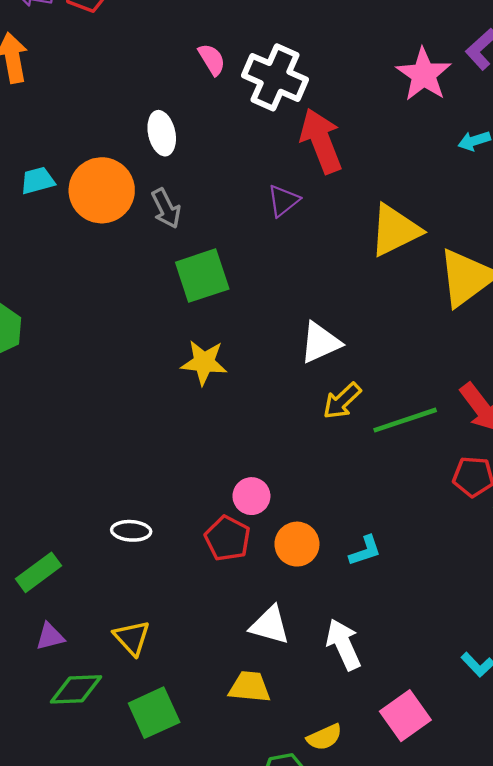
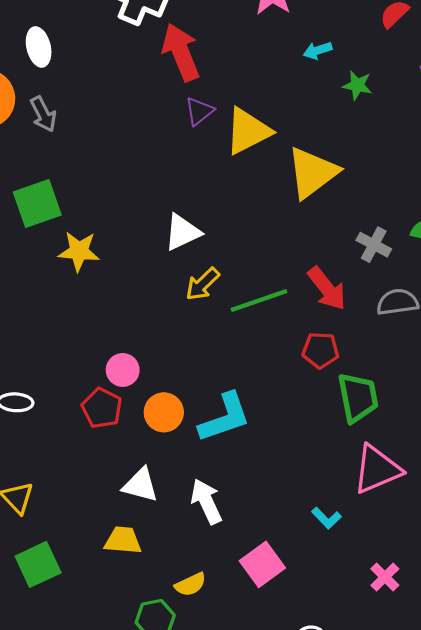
purple triangle: (283, 201) -> (199, 111), moved
green square: (202, 276) -> (37, 203), moved
cyan L-shape: (365, 551) -> (225, 418), size x1.8

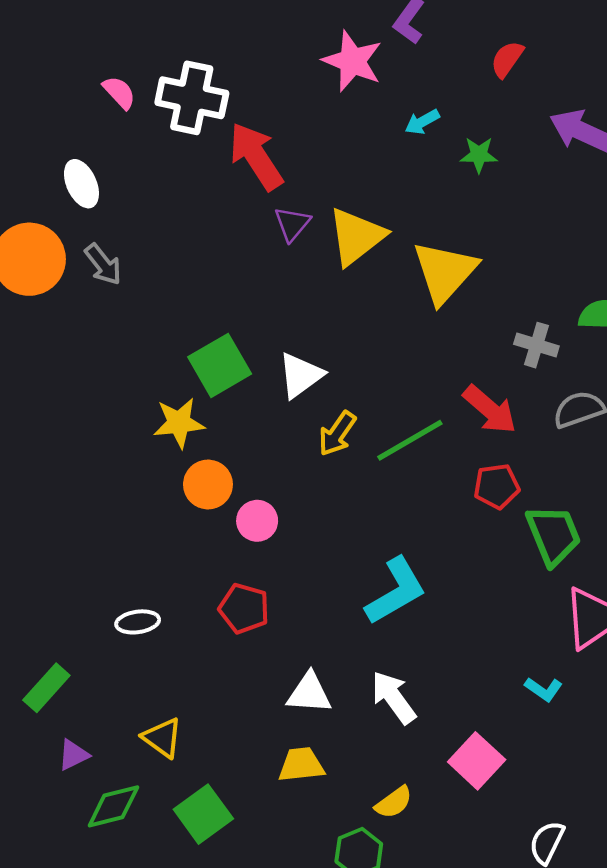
green square: (37, 203) -> (220, 365), moved
pink circle: (123, 370) -> (257, 521), moved
orange circle: (164, 412) -> (208, 485), moved

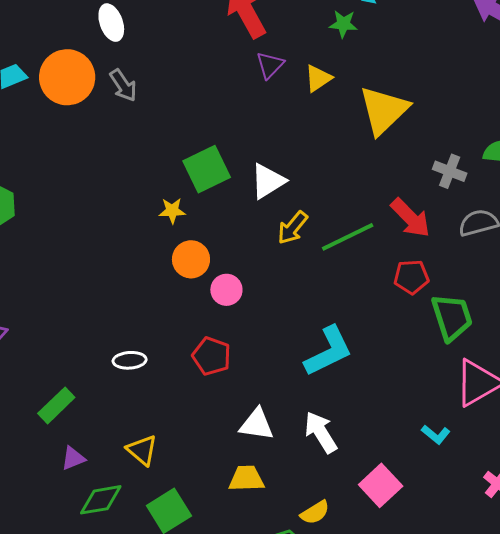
green star: (479, 155) -> (343, 24), moved
yellow triangle: (356, 237) -> (318, 78), size x0.6
yellow star: (179, 423) -> (172, 211), size x0.7

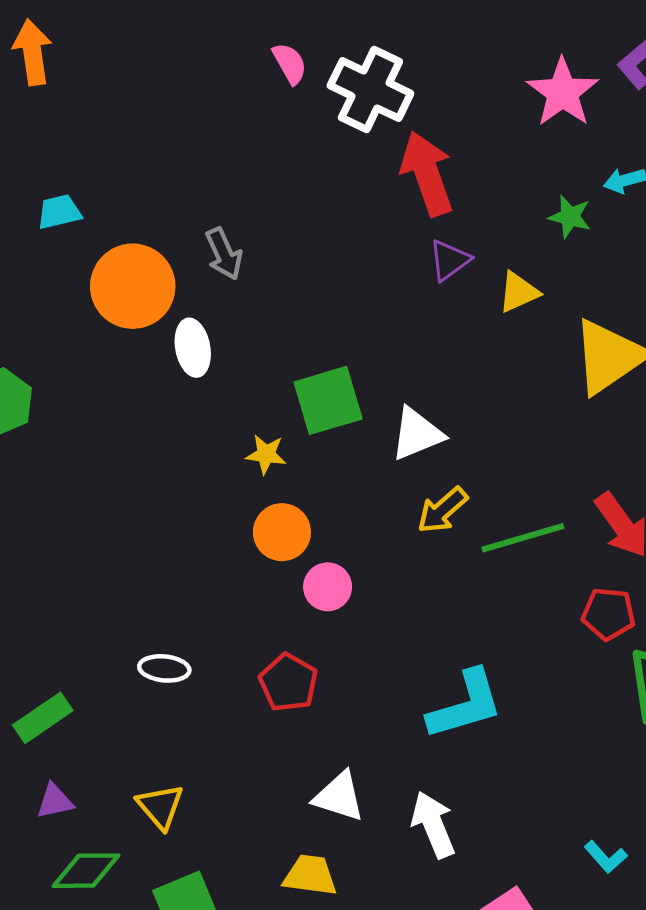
white ellipse: (111, 23) -> (193, 348), moved
orange circle: (67, 77) -> (133, 286), moved

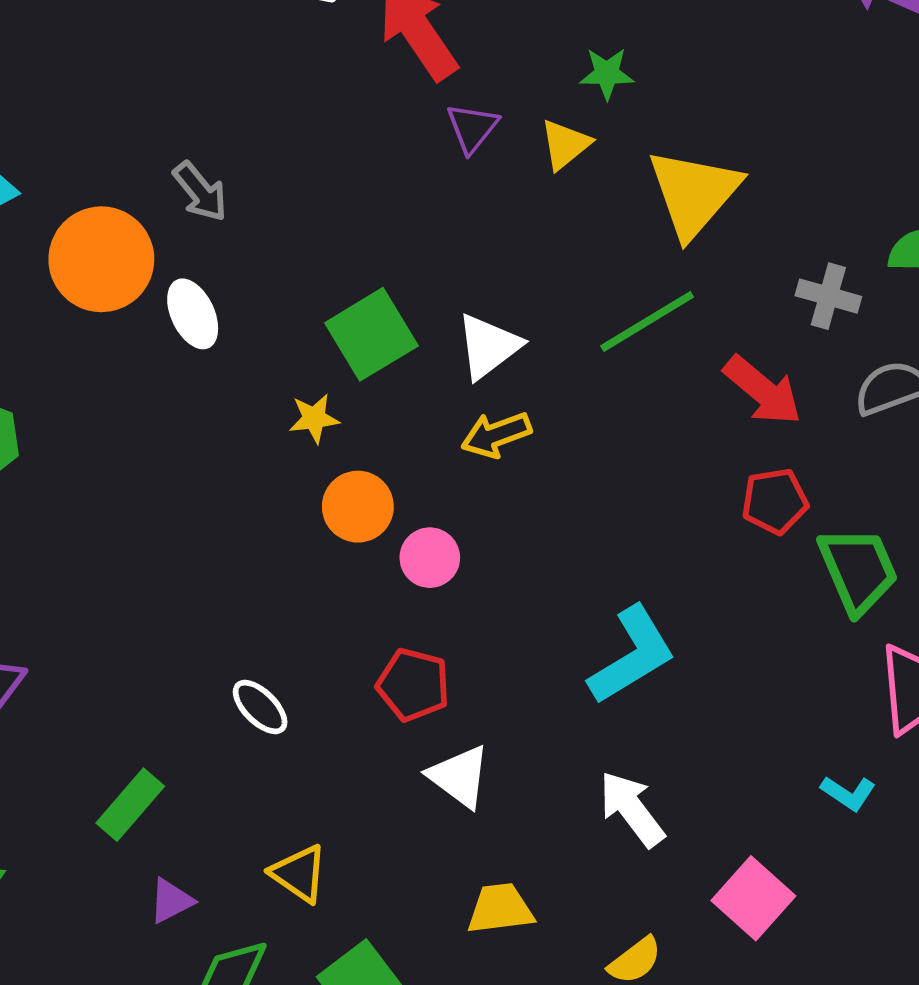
green star: (570, 217) -> (607, 73), moved
yellow arrow: (442, 510) -> (496, 435), moved, turned 36
green line: (523, 538) -> (647, 321), moved
white ellipse: (164, 668) -> (260, 707), turned 54
white triangle: (339, 797) -> (459, 776), moved, turned 34

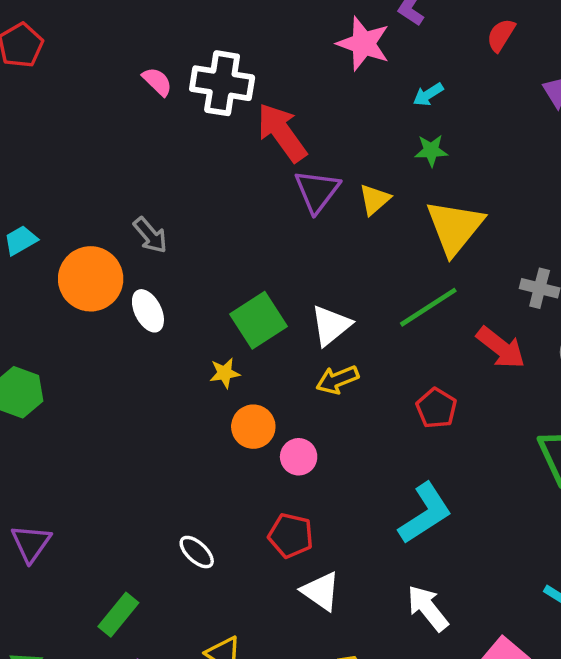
green star: (607, 73) -> (431, 150), moved
purple triangle: (472, 128) -> (317, 191), size x1.4
red pentagon: (775, 501) -> (436, 408), moved, turned -30

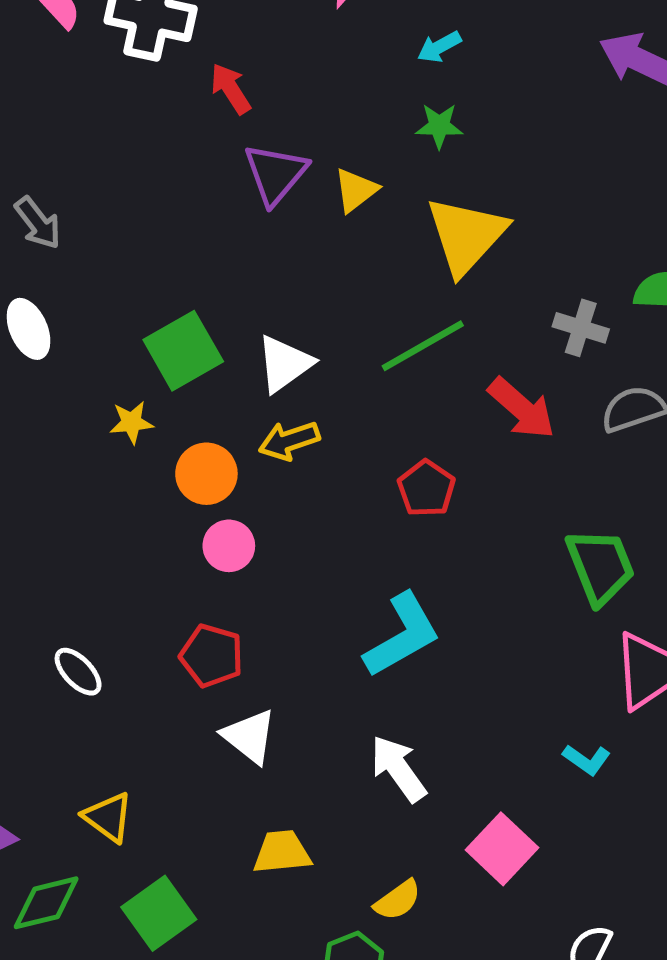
red arrow: (282, 132) -> (231, 89), size x0.6
orange circle: (253, 427) -> (206, 474), moved

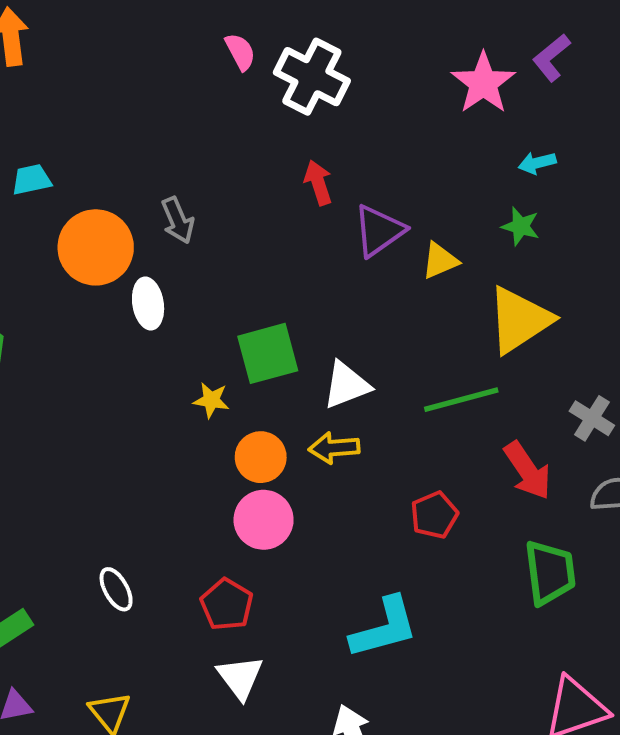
red arrow: (231, 89) -> (318, 183), moved
pink circle: (229, 546) -> (264, 520), size x1.4
green trapezoid: (600, 566) -> (550, 572), moved

